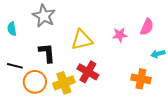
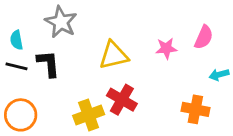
black L-shape: (47, 53) -> (48, 64), moved
black line: (15, 66) -> (16, 66), moved
orange circle: (35, 82) -> (21, 115), moved

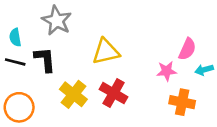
pink semicircle: (204, 37) -> (187, 49), moved
pink star: (166, 48) -> (167, 71), moved
yellow cross: (89, 115) -> (73, 94), moved, turned -32

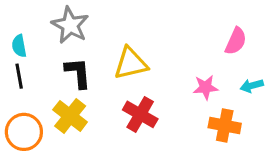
pink semicircle: (187, 49) -> (236, 41), moved
black L-shape: (45, 59) -> (78, 73), moved
black line: (15, 62) -> (19, 76), turned 66
yellow cross: (73, 94) -> (70, 116), moved

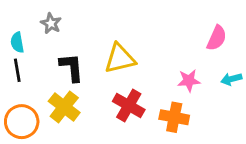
gray star: (70, 25) -> (51, 23), moved, size x0.6
orange cross: (225, 126) -> (174, 117), moved

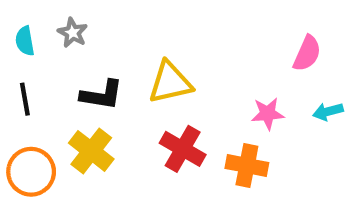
cyan semicircle: (17, 42) -> (25, 41), moved
black L-shape: (72, 67) -> (102, 95), turned 104

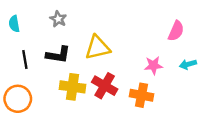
gray star: (73, 33) -> (58, 19), moved
black line: (25, 99) -> (25, 59), moved
yellow cross: (91, 151) -> (72, 87), moved, turned -30

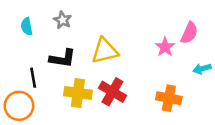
cyan semicircle: (14, 24) -> (27, 26), moved
black line: (25, 59) -> (33, 78), moved
pink star: (153, 65) -> (165, 47), moved, turned -30
orange cross: (142, 95) -> (169, 98), moved

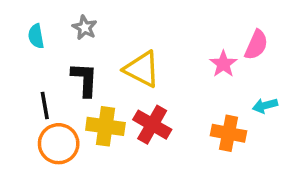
yellow triangle: (105, 51) -> (142, 69), turned 40
black L-shape: (63, 58) -> (85, 80), turned -96
cyan arrow: (202, 69) -> (265, 106), moved
orange circle: (19, 106) -> (59, 144), moved

